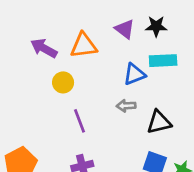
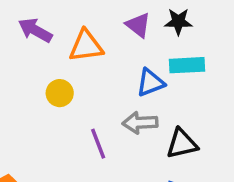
purple arrow: (44, 48) -> (35, 30), moved
gray arrow: (126, 106) -> (140, 123), size x1.4
purple line: (79, 121) -> (98, 144), moved

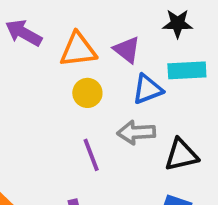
purple triangle: (138, 25) -> (127, 50), moved
yellow circle: (60, 93) -> (87, 93), moved

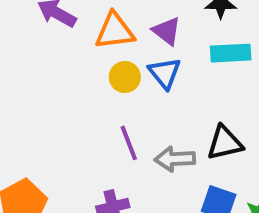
blue triangle: (148, 89) -> (165, 73), moved, turned -48
gray arrow: (136, 132) -> (175, 159), moved

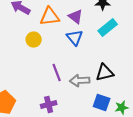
cyan rectangle: (231, 53) -> (108, 28), turned -36
yellow circle: (125, 77) -> (34, 40), moved

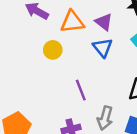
gray arrow: (80, 81) -> (105, 118), moved, turned -72

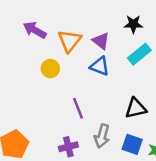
orange triangle: (72, 22) -> (70, 41), turned -45
blue triangle: (103, 47) -> (100, 66), turned -30

